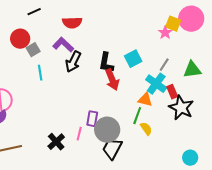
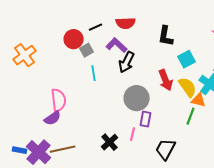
black line: (34, 12) -> (96, 27), moved
black L-shape: (106, 63) -> (166, 36), moved
yellow semicircle: (146, 129) -> (188, 87), moved, size x1.5
gray circle: (107, 130) -> (137, 98), moved

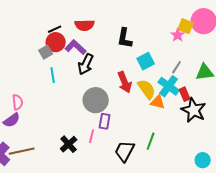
red circle: (74, 39) -> (56, 42), moved
pink semicircle: (59, 100) -> (18, 102), size x0.7
green line: (191, 116) -> (151, 141), moved

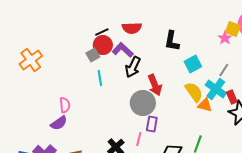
red arrow: (125, 82) -> (155, 85), moved

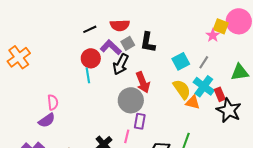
black L-shape: (172, 41) -> (148, 42), moved
red circle: (103, 45) -> (91, 58), moved
gray square: (93, 55) -> (128, 43), moved
gray line: (224, 70) -> (204, 62), moved

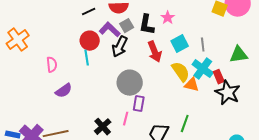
pink star: (213, 35) -> (168, 18), moved
gray line: (204, 62) -> (203, 45), turned -40
red arrow: (143, 82) -> (155, 52), moved
pink semicircle: (53, 102) -> (52, 65), moved
purple semicircle: (47, 120) -> (64, 91), moved

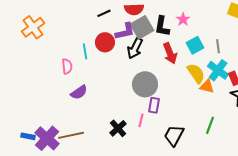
gray square: (127, 26) -> (142, 27), size x1.6
purple L-shape: (110, 30) -> (125, 31), turned 125
orange cross: (18, 40) -> (33, 27), moved
cyan line: (87, 58) -> (85, 51), moved
green line: (185, 124) -> (210, 125), moved

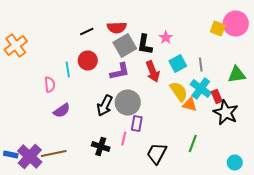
purple L-shape: (125, 31) -> (120, 72), moved
black arrow: (135, 48) -> (105, 106), moved
black cross: (118, 128) -> (101, 146), turned -30

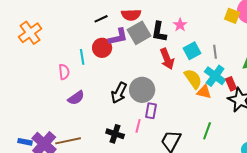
purple L-shape: (120, 72) -> (118, 37), moved

